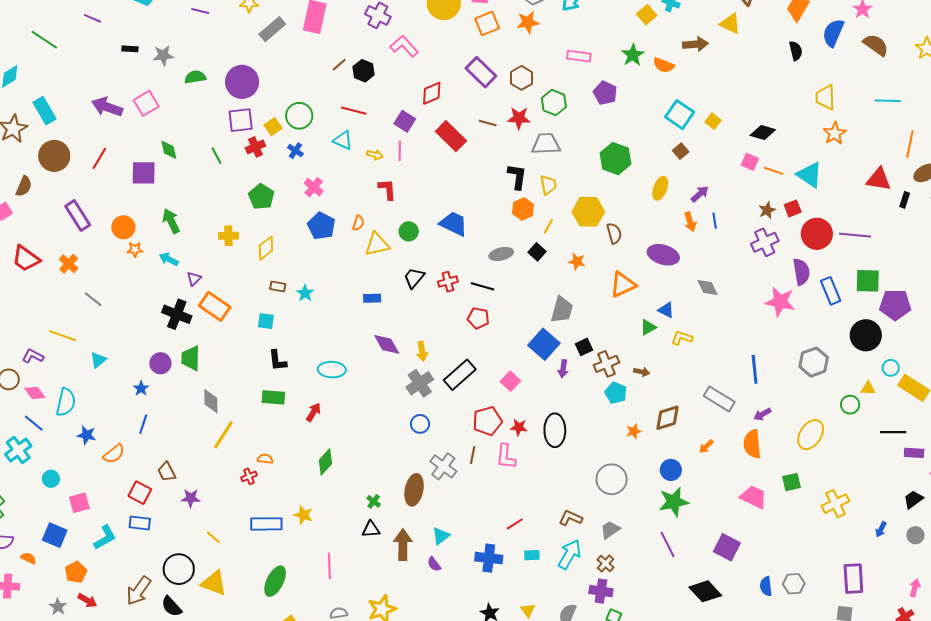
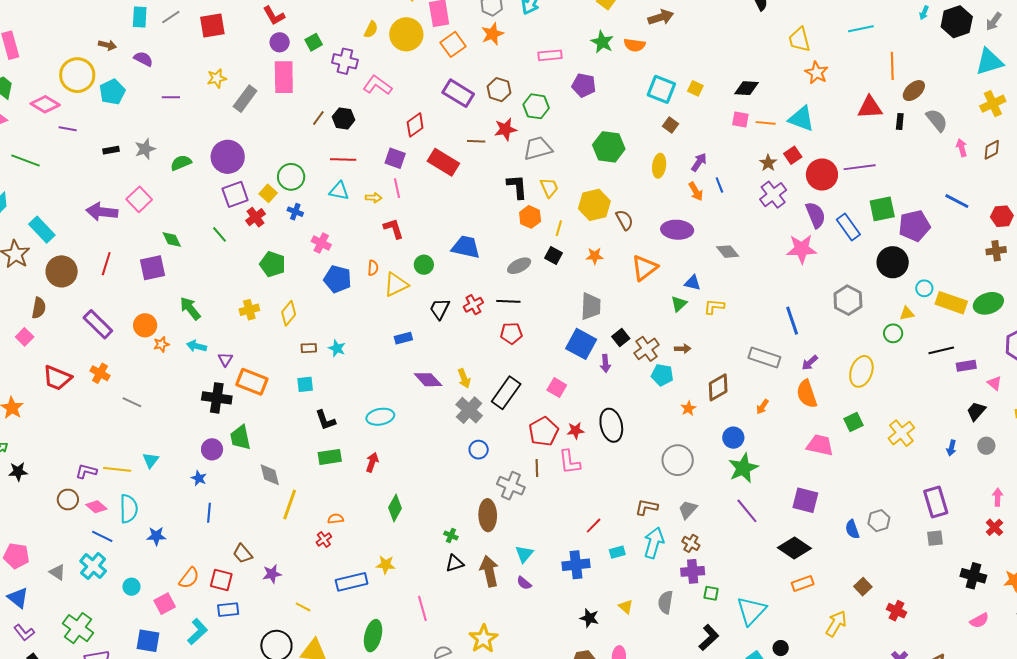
yellow line: (63, 336) -> (117, 469), moved
orange semicircle: (114, 454) -> (189, 578), moved

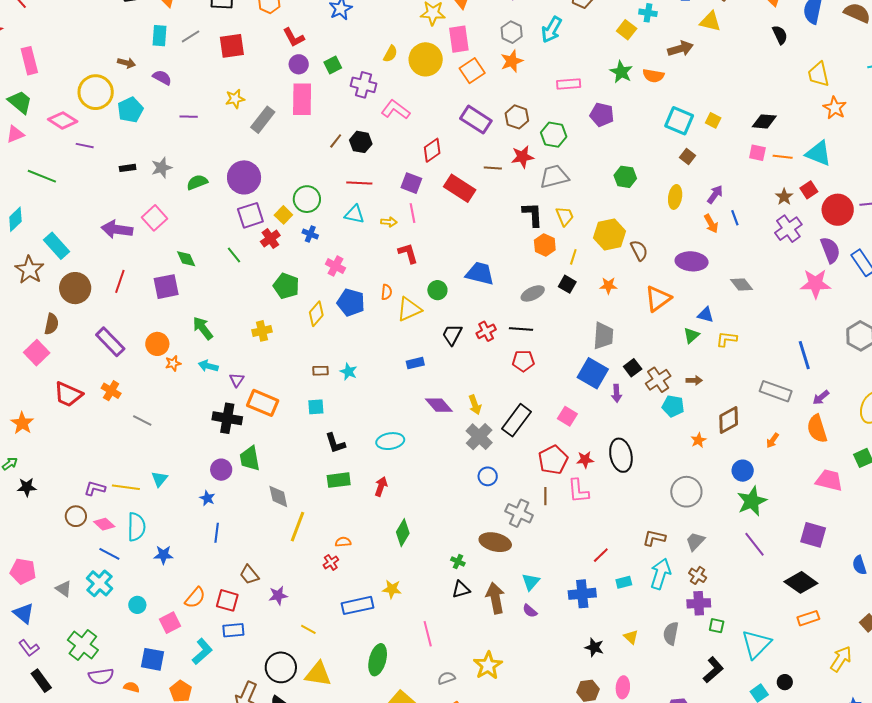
green hexagon: (609, 147) -> (625, 177), size x0.7
yellow diamond: (289, 313) -> (316, 314), moved
pink square: (25, 337) -> (37, 353), size x1.4
brown ellipse: (488, 515) -> (495, 542), turned -76

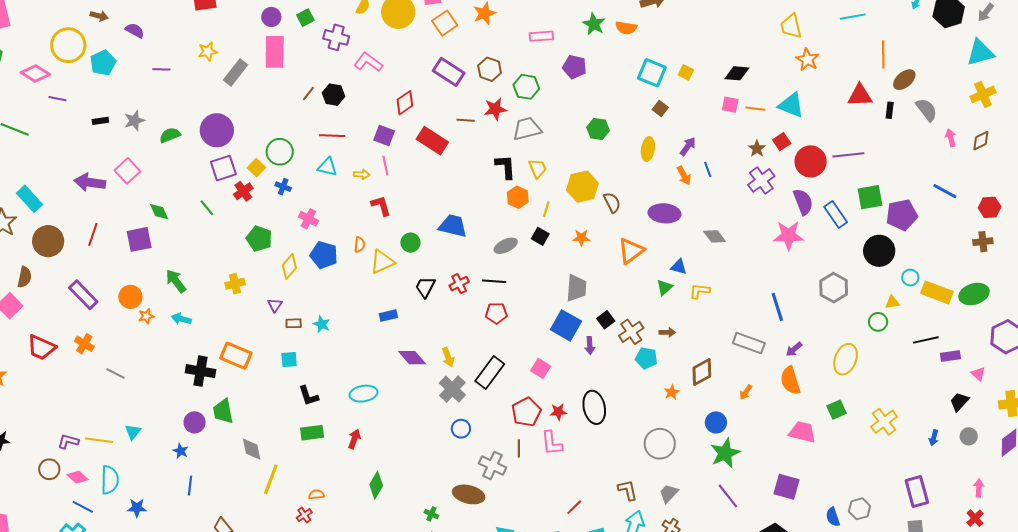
purple triangle: (237, 380) -> (275, 305), moved
brown L-shape: (654, 538) -> (628, 490), turned 65

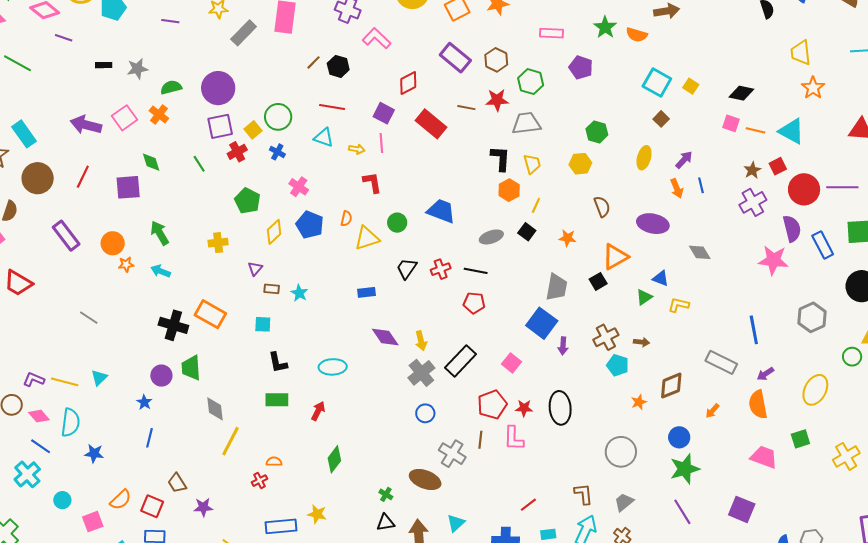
yellow hexagon: (582, 187) -> (580, 164), moved, size x0.7
black square: (606, 320) -> (598, 281), moved
orange cross: (84, 344) -> (159, 115), moved

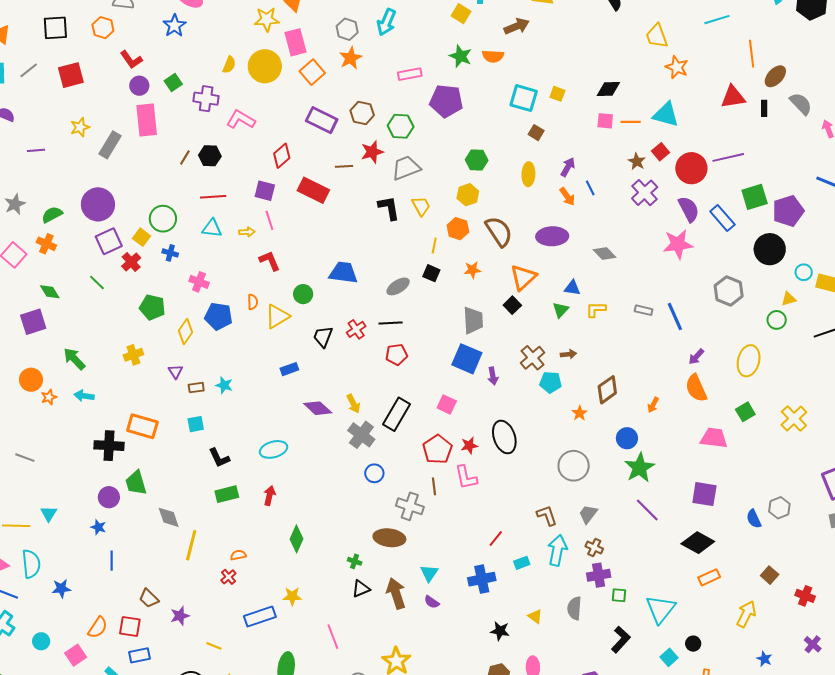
purple pentagon: (581, 67) -> (446, 101), size x1.4
orange hexagon: (509, 190) -> (458, 229), moved
brown semicircle: (602, 207) -> (499, 231), size x1.5
gray rectangle: (721, 362) -> (644, 310), moved, size x0.6

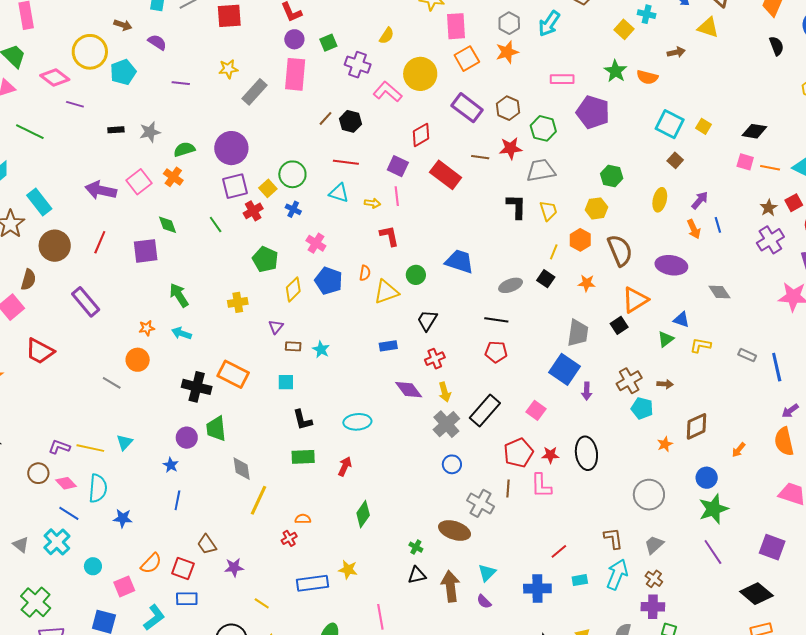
brown arrow: (517, 26) -> (676, 52), size x0.7
yellow circle: (265, 66) -> (420, 74), moved
red cross: (356, 329) -> (435, 359), moved
orange circle: (31, 380) -> (138, 360), moved

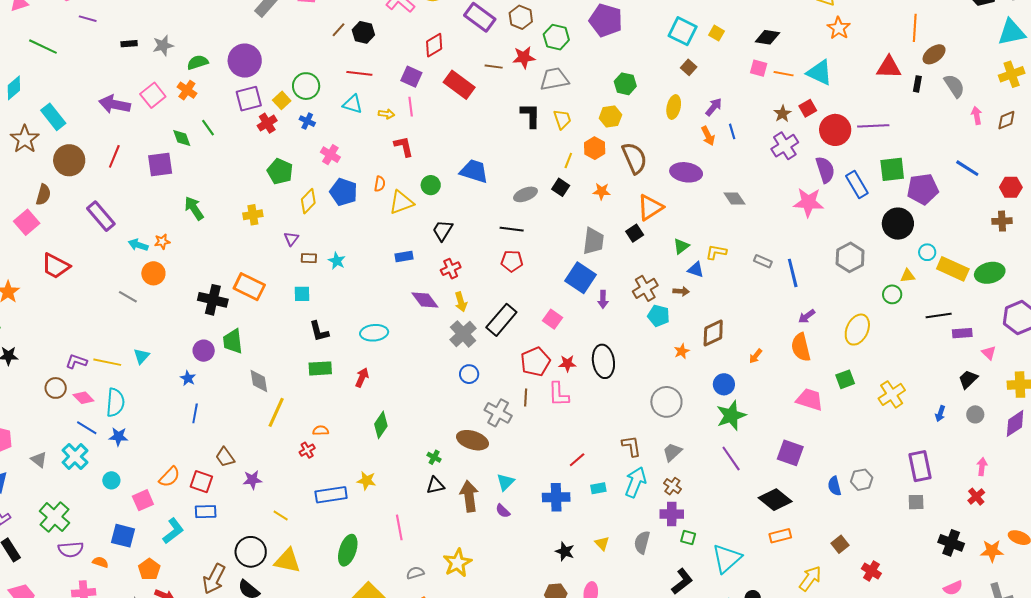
green line: (216, 225) -> (208, 128), moved
blue triangle: (681, 320) -> (696, 270), moved
cyan arrow: (182, 333) -> (138, 245), moved
blue star: (123, 518) -> (118, 437), moved

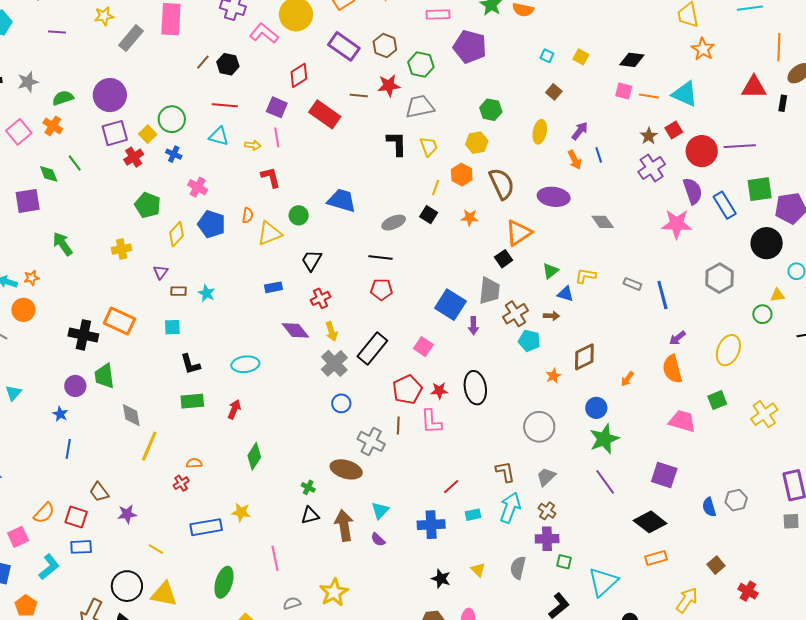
cyan square: (683, 31) -> (547, 56), size x0.5
gray trapezoid: (593, 241) -> (489, 291), moved

